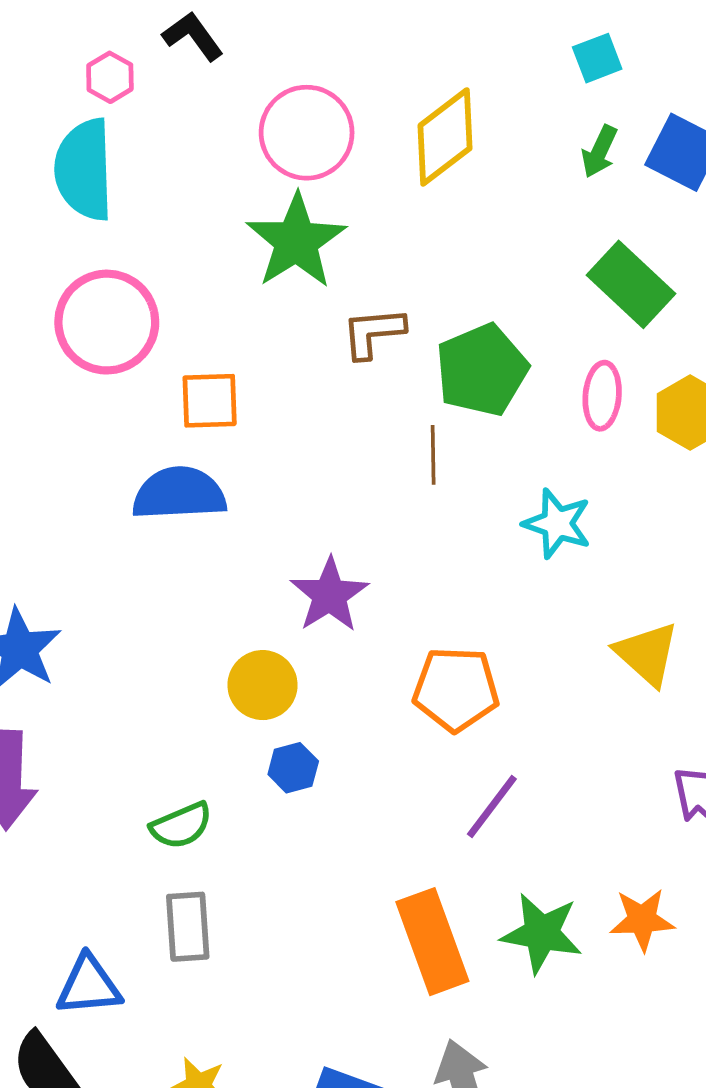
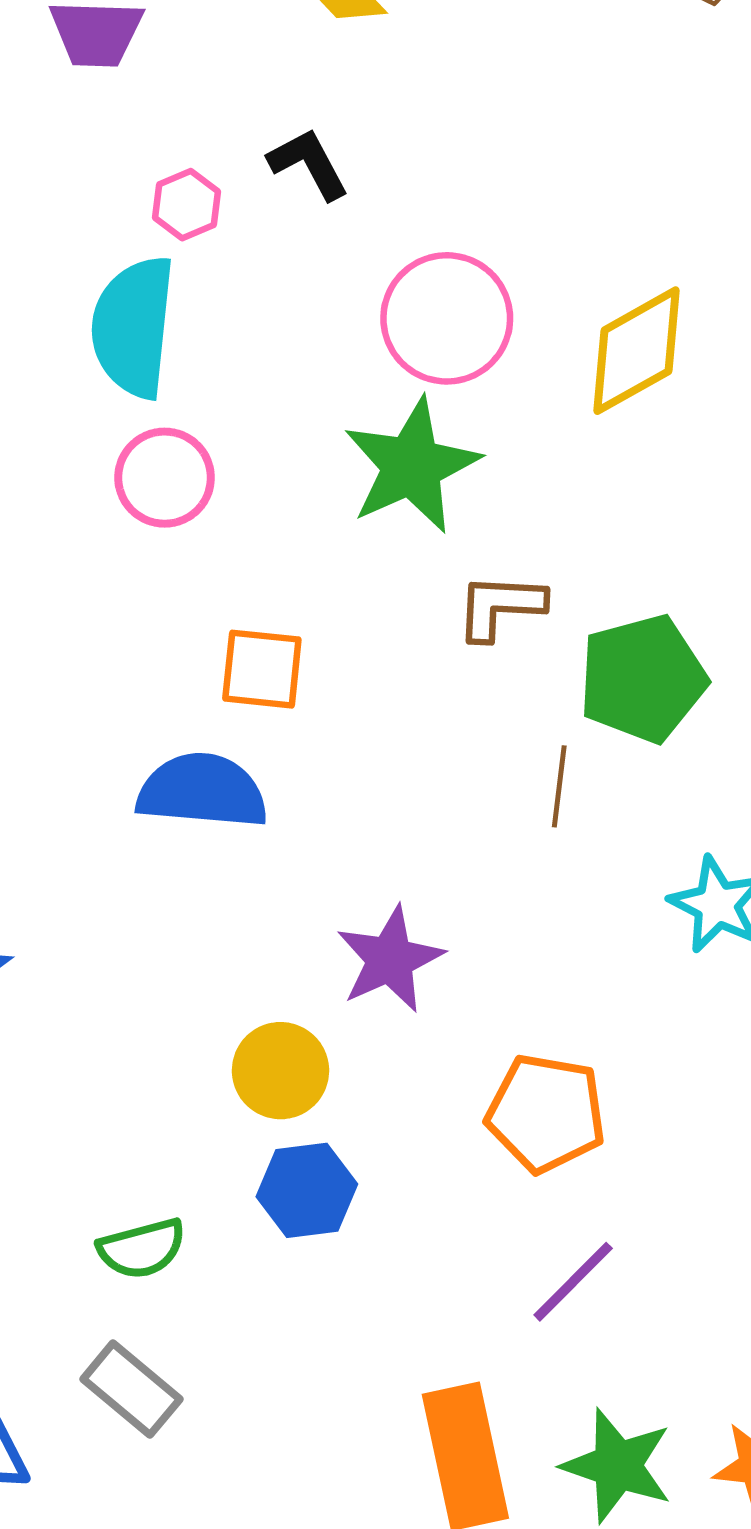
pink circle: (107, 322) -> (165, 478), moved, size x0.7
blue hexagon: (293, 768) -> (307, 1190), size x1.4
gray rectangle: (188, 927) -> (131, 1389), turned -54

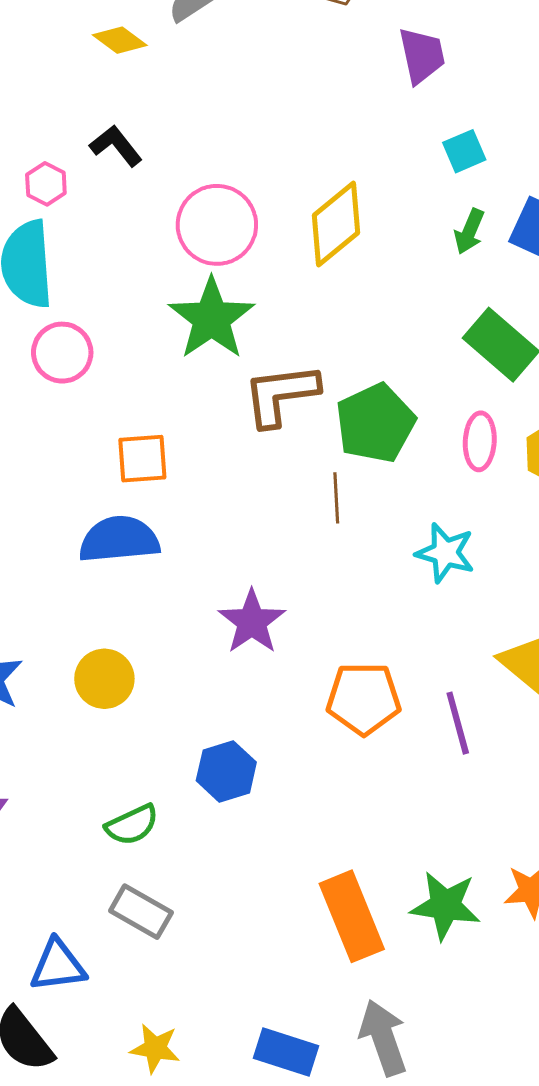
brown L-shape: (500, 607) -> (281, 395), size x1.4
yellow circle: (281, 1071) -> (104, 679), moved
purple line: (573, 1282) -> (458, 723), moved, turned -50

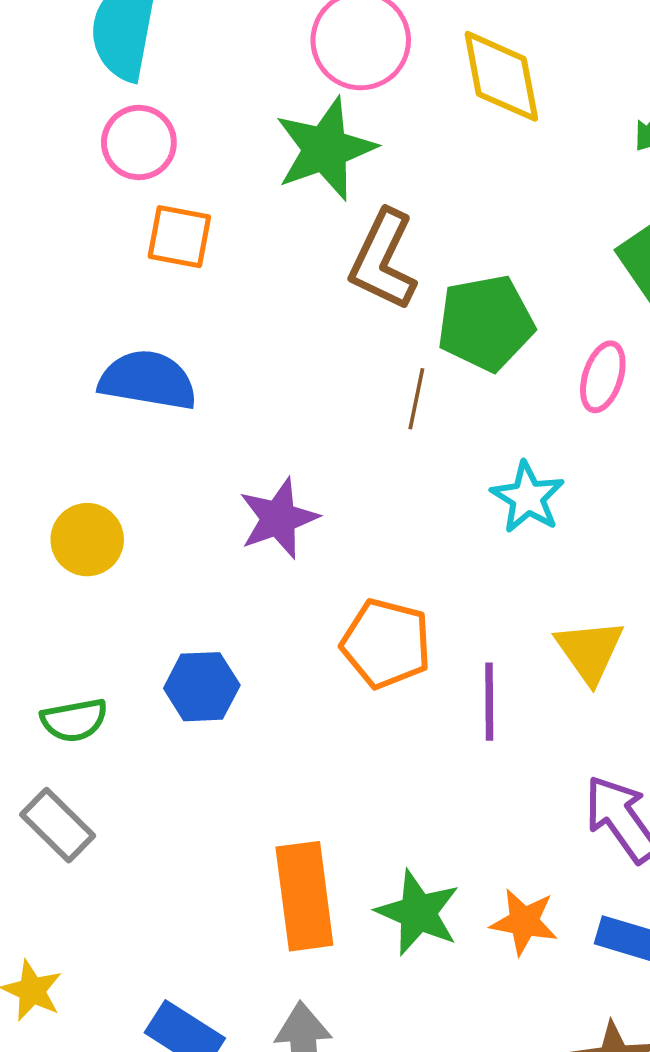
yellow diamond: (336, 224) -> (501, 76), turned -76
brown L-shape: (281, 395) -> (383, 260), turned -72
orange square: (142, 459) -> (179, 237), moved

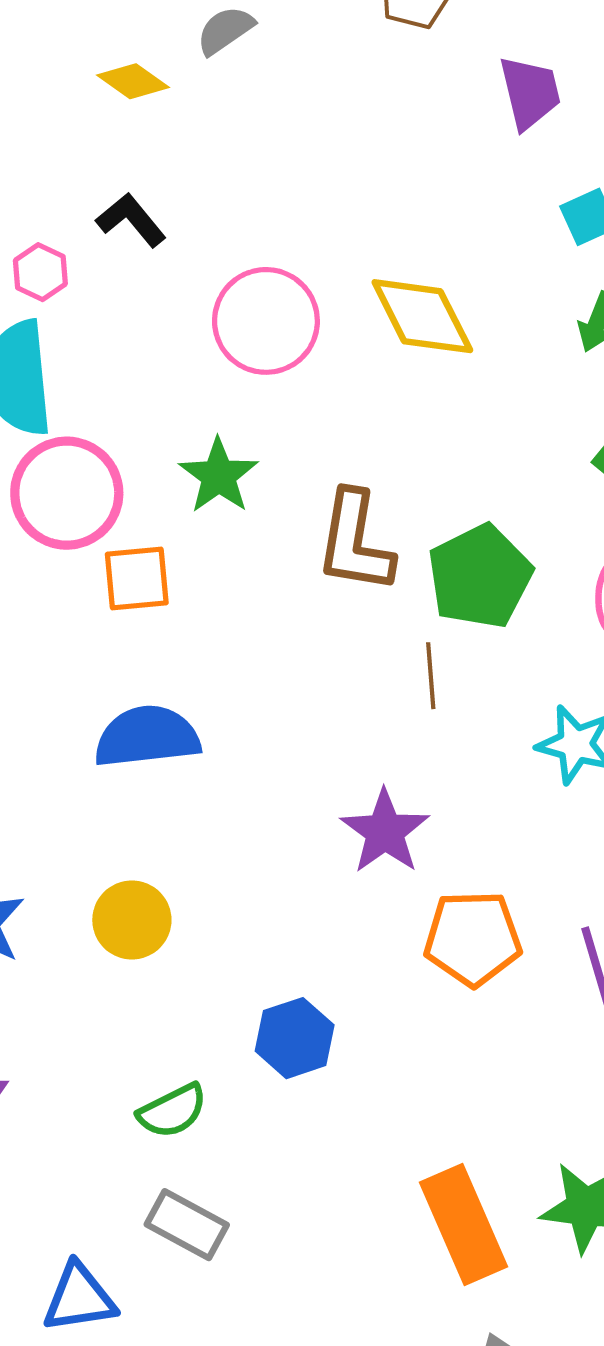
pink circle: (139, 142) -> (67, 493), size x1.4
green star: (325, 149) -> (219, 476), moved, size x0.7
purple star: (278, 518) -> (385, 832), moved

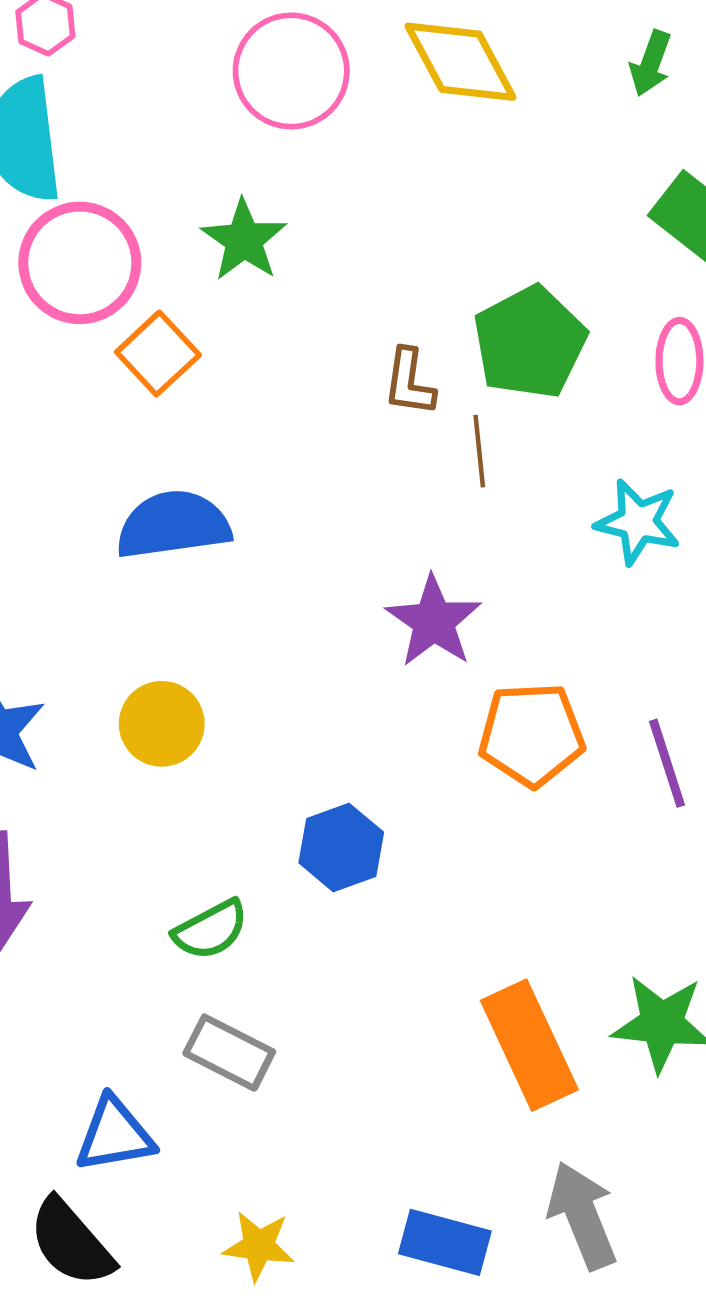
brown L-shape: (355, 542) -> (409, 382), moved, size x0.6
orange square: (137, 579) -> (158, 354), turned -36

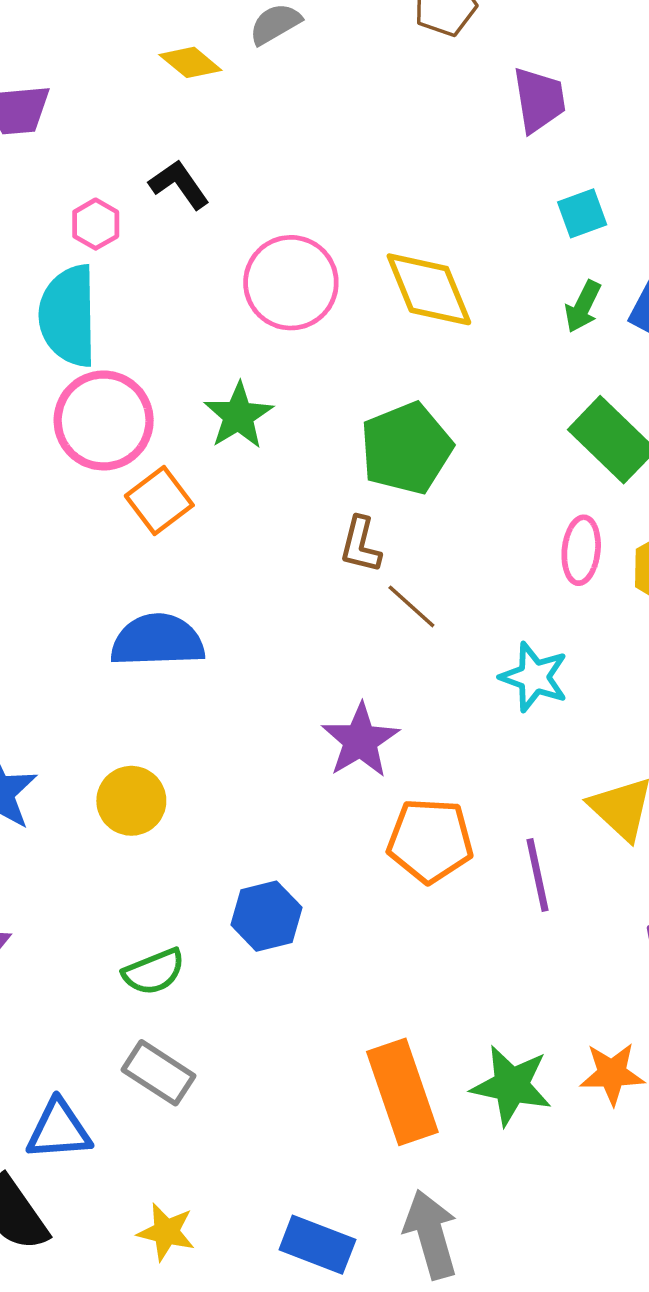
green pentagon: (530, 342) -> (406, 448), moved
brown line: (479, 451) -> (411, 606), turned -48

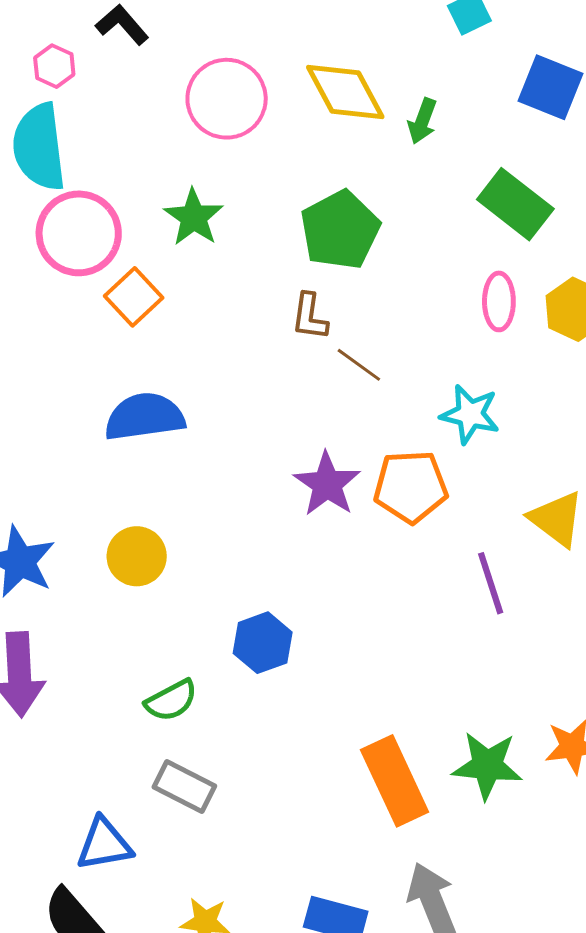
green arrow: (583, 307) -> (422, 121), moved
orange pentagon: (430, 841) -> (411, 487), moved

